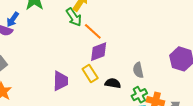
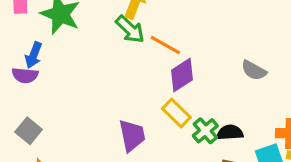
gray semicircle: (138, 70) -> (254, 70), moved, turned -35
black semicircle: (113, 83) -> (230, 132), moved
green cross: (139, 95) -> (205, 131), moved

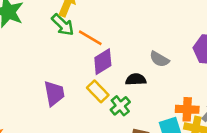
black semicircle: (230, 132) -> (136, 79), moved
purple trapezoid: (132, 136) -> (54, 93), moved

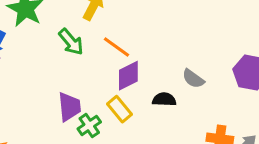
green arrow: (63, 25) -> (71, 42), moved
green cross: (120, 106) -> (89, 125), moved

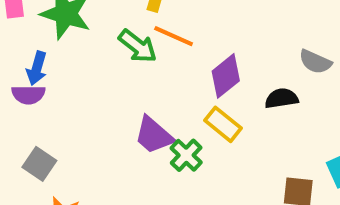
orange line: (116, 47) -> (174, 36), moved
purple trapezoid: (69, 107) -> (154, 135), turned 148

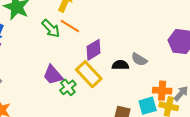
gray semicircle: (315, 62) -> (139, 59), moved
yellow rectangle: (223, 124) -> (89, 74), size x1.4

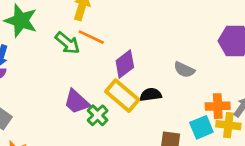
black semicircle: (120, 65) -> (151, 95), moved

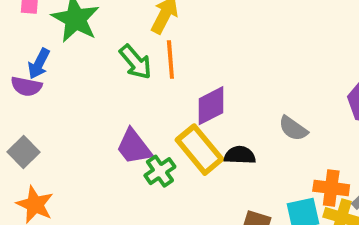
orange line: (91, 37) -> (170, 60), turned 50

